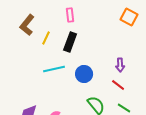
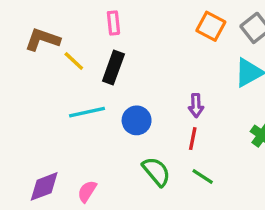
brown L-shape: (27, 25) -> (42, 39), turned 70
yellow line: (46, 38) -> (74, 61), turned -72
red line: (118, 85) -> (193, 139), turned 64

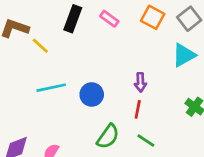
pink rectangle: (113, 23) -> (109, 19), moved, turned -48
black rectangle: (113, 68) -> (73, 19), moved
green semicircle: (156, 172) -> (108, 136), turned 75

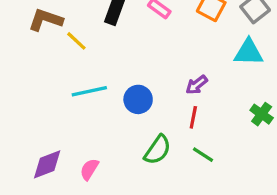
cyan triangle: (184, 55) -> (249, 52), turned 30
purple arrow: (140, 82) -> (197, 85), turned 54

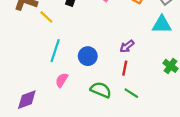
cyan line: (89, 91) -> (55, 51), turned -60
green semicircle: (158, 150) -> (101, 90), turned -102
pink semicircle: (89, 169) -> (62, 80), moved

